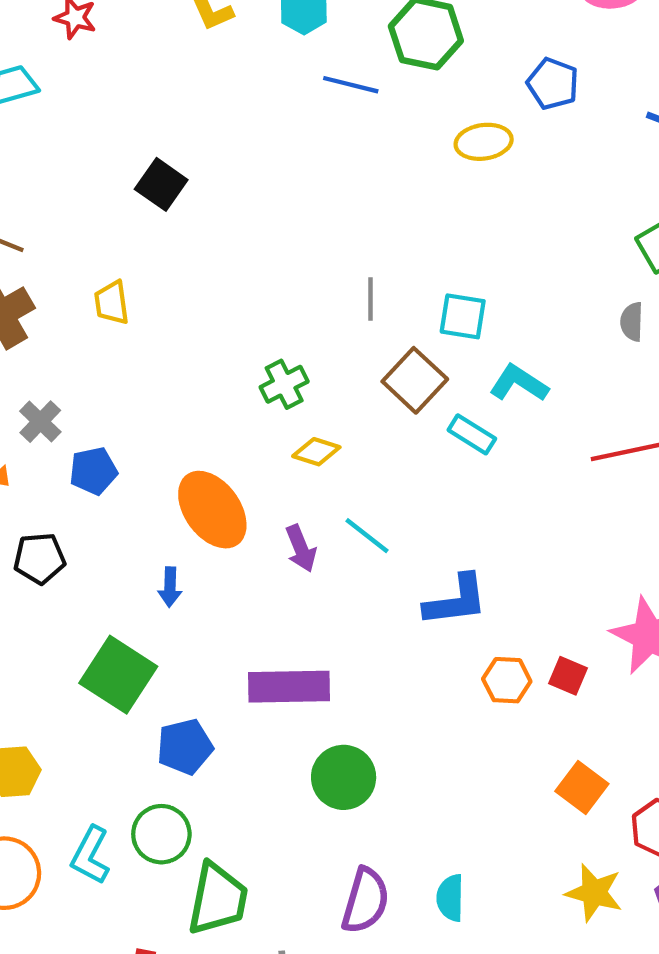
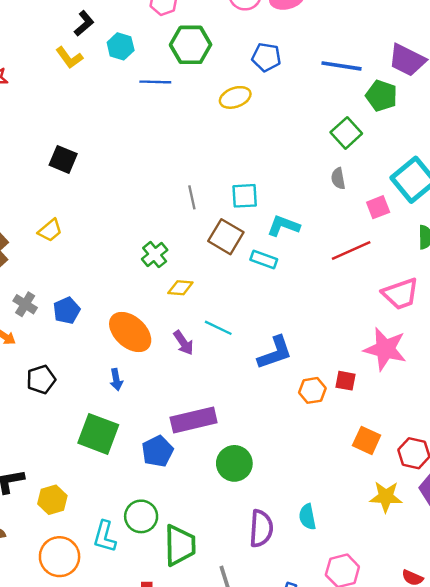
yellow trapezoid: (112, 303) -> (50, 230), turned -110
blue pentagon: (93, 471) -> (67, 310), moved
blue pentagon: (185, 747) -> (157, 451), moved

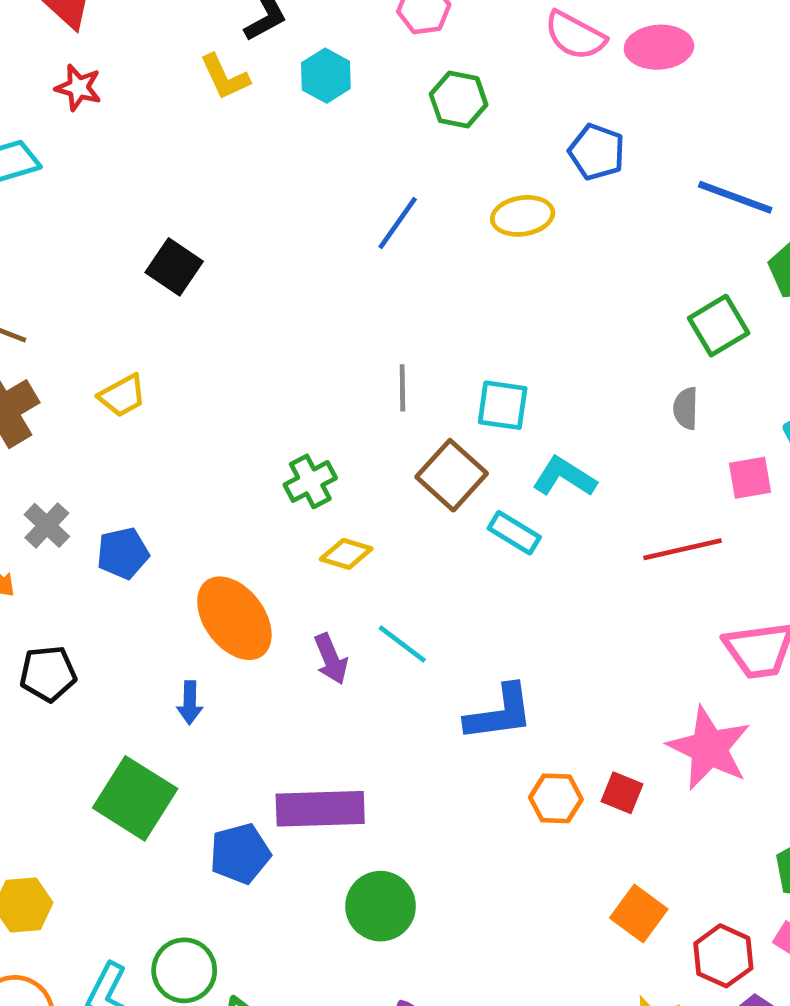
green hexagon: (191, 45) -> (459, 99), size x0.7
blue line: (155, 82) -> (398, 223), moved, turned -68

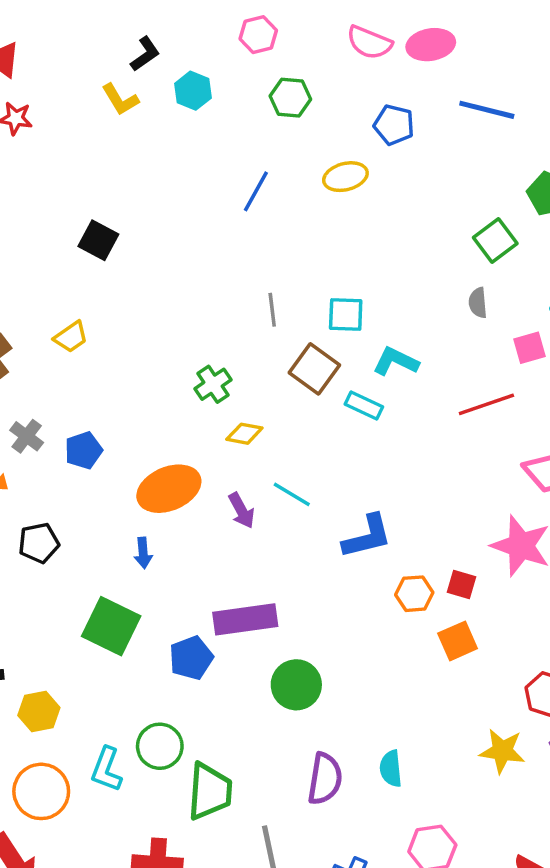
blue line: (735, 197) -> (487, 110), moved
orange ellipse: (234, 618) -> (169, 489), turned -70
orange square: (639, 914) -> (458, 641), moved, turned 36

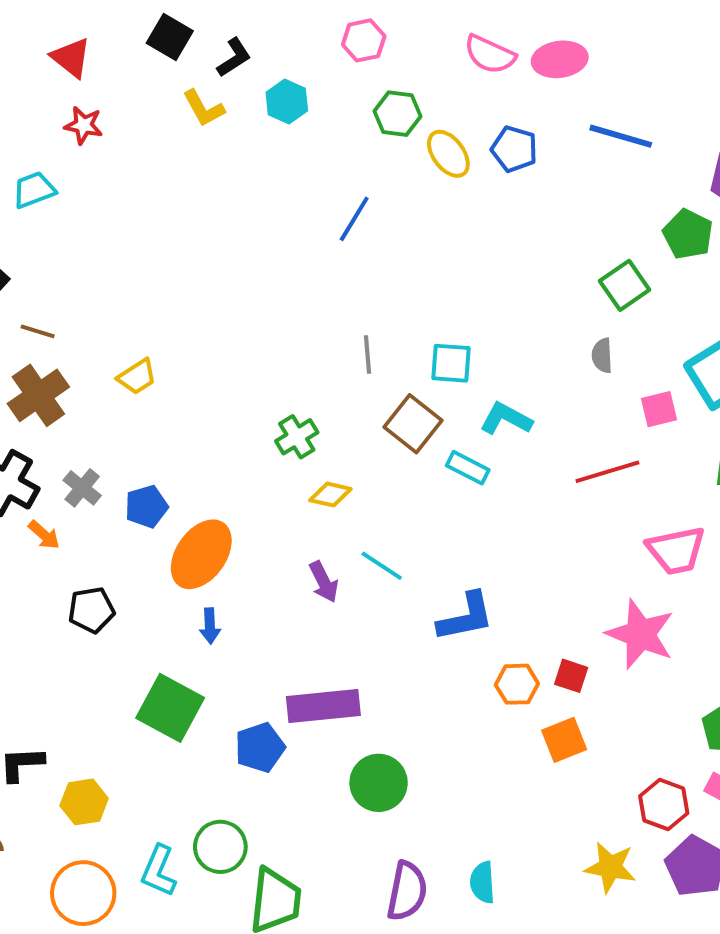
yellow ellipse: (345, 177) -> (448, 154), moved, turned 66
black square: (98, 240) -> (170, 37), moved
orange ellipse: (169, 489) -> (201, 554), moved, turned -34

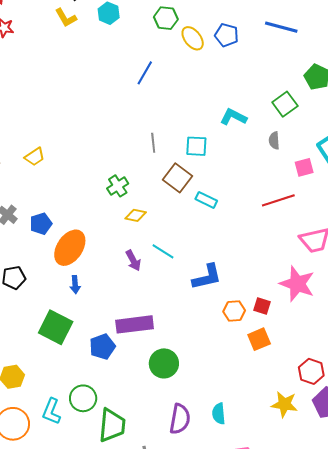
cyan L-shape: (506, 419) -> (233, 117), moved

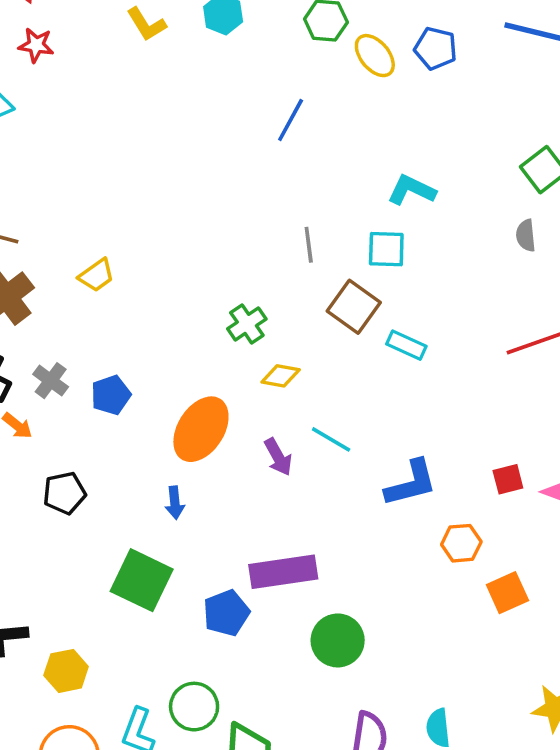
cyan L-shape: (233, 117) -> (412, 190), moved
orange ellipse: (70, 248) -> (201, 429), moved
red square: (262, 306) -> (508, 479), moved, turned -30

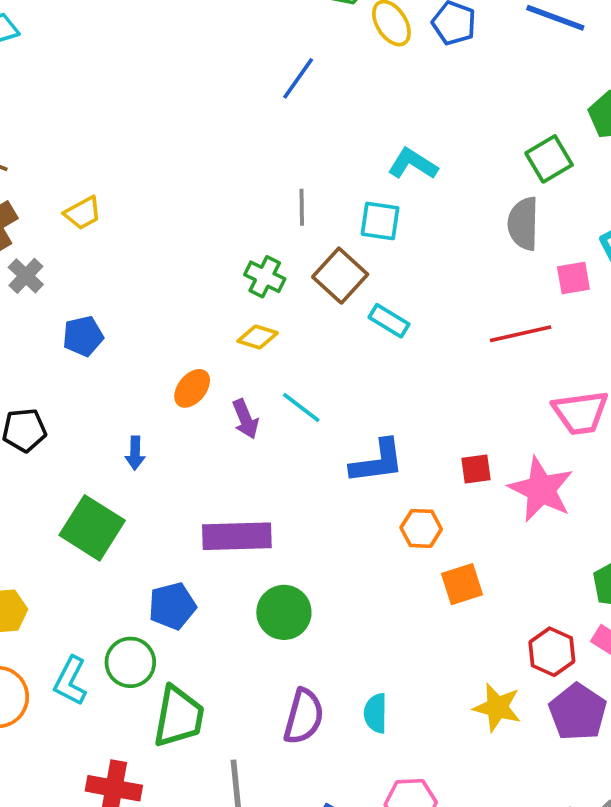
gray semicircle: (526, 235) -> (523, 224), size x1.6
green cross: (247, 324) -> (265, 277), moved, turned -36
gray cross: (51, 381) -> (26, 276), moved
orange ellipse: (201, 429) -> (192, 388), moved, size x0.6
blue pentagon: (226, 613) -> (172, 606), moved

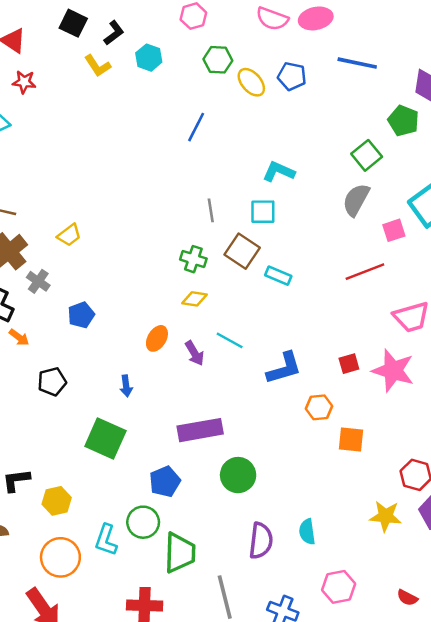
gray semicircle: (523, 224) -> (356, 200), turned 36
orange square: (462, 584) -> (351, 440), turned 32

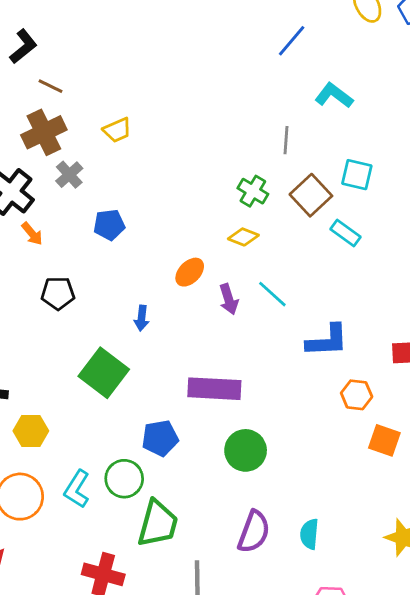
cyan L-shape: (279, 172) -> (334, 95), moved
cyan square: (263, 212) -> (357, 175), moved

